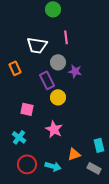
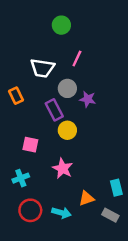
pink line: (66, 37) -> (77, 59), turned 32
cyan cross: (19, 137) -> (21, 178), turned 32

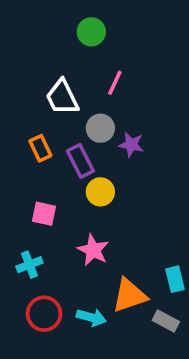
white trapezoid: (42, 68) -> (62, 97), turned 55
orange rectangle: (16, 96) -> (40, 148), moved
orange triangle: (86, 198) -> (129, 296), size x1.5

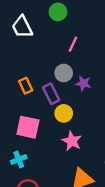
white trapezoid: (62, 97) -> (22, 27), moved
pink square: (44, 214) -> (28, 127), size x1.5
pink star: (93, 250) -> (72, 141), moved

